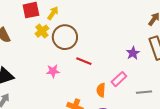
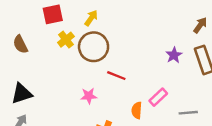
yellow arrow: (53, 13) -> (91, 18), moved
purple star: (133, 53) -> (174, 55), moved
pink star: (53, 71) -> (89, 96), moved

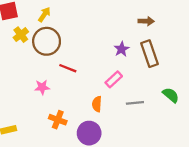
brown arrow: (200, 25) -> (146, 21), turned 56
pink rectangle: (158, 97) -> (114, 79), moved
orange semicircle: (137, 110) -> (97, 104), moved

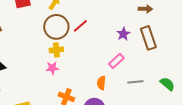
yellow cross: (21, 35) -> (56, 50), moved, turned 32
red line: (68, 68) -> (80, 26), moved, turned -63
green semicircle: (171, 95) -> (167, 84), moved

